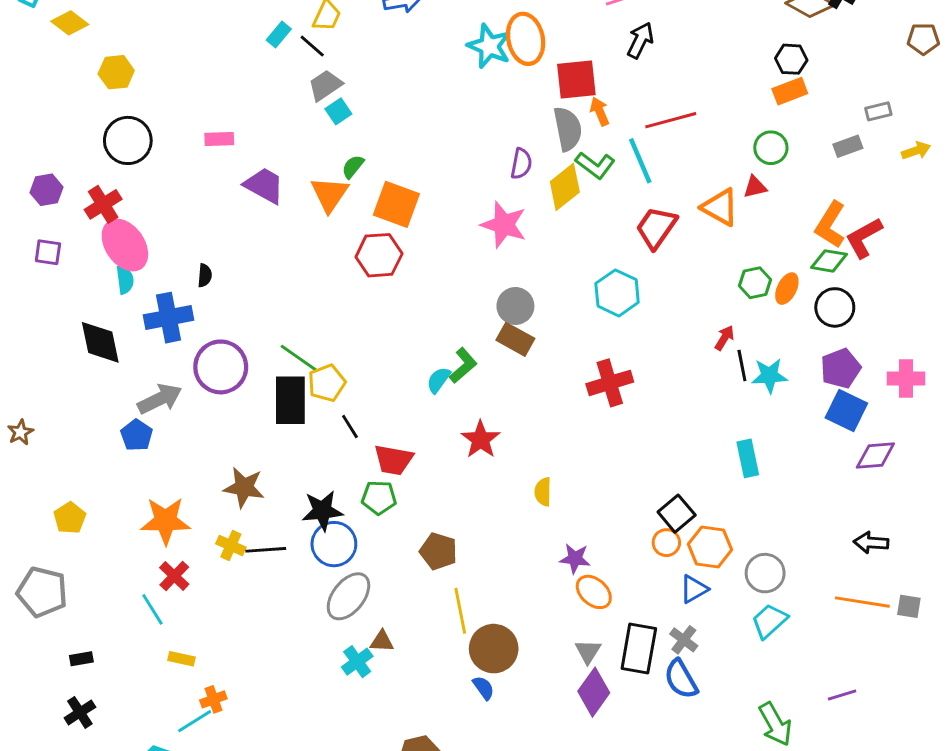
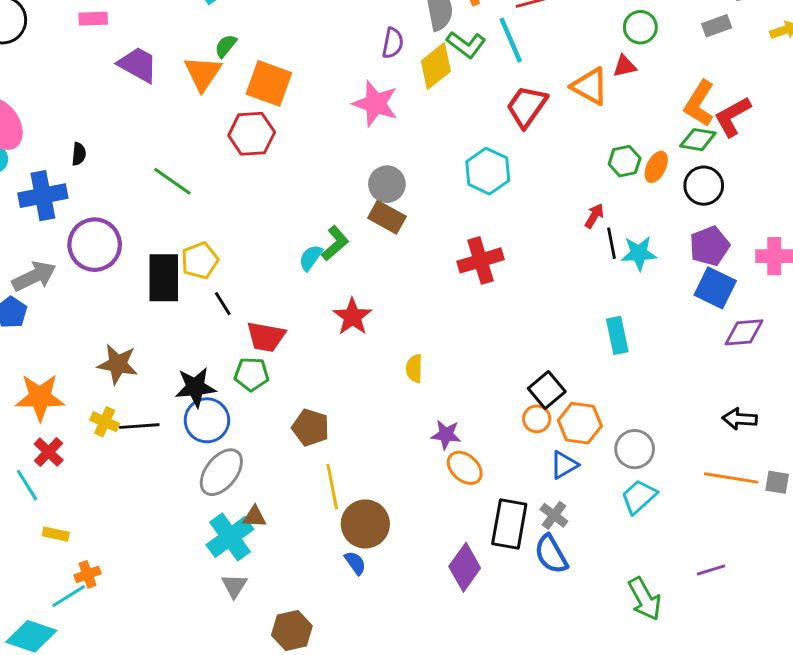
green line: (299, 358) -> (172, 181), moved
gray triangle: (588, 651) -> (234, 586), moved
cyan cross: (357, 662) -> (230, 537), size x1.5

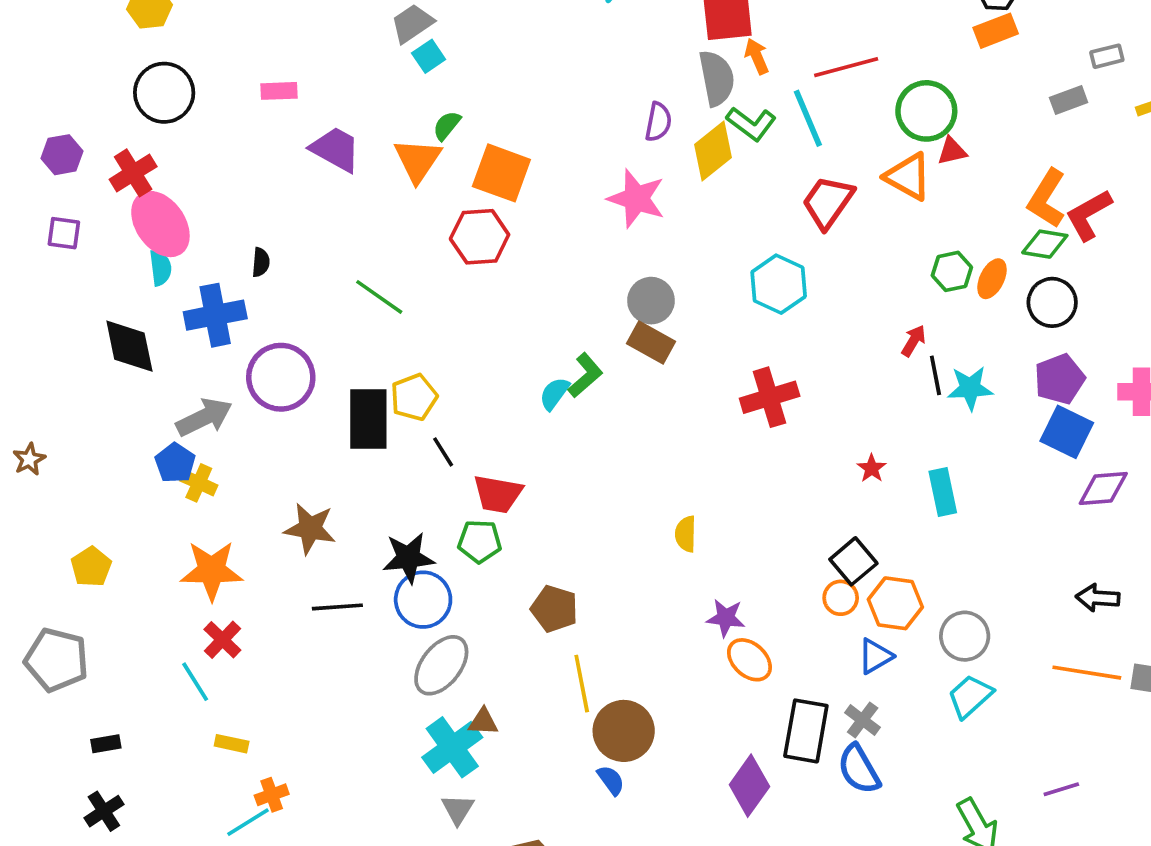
green circle: (640, 27) -> (926, 111), moved, size x1.4
red star: (352, 317) -> (872, 468), moved, size x0.6
yellow cross: (105, 422) -> (199, 483), moved

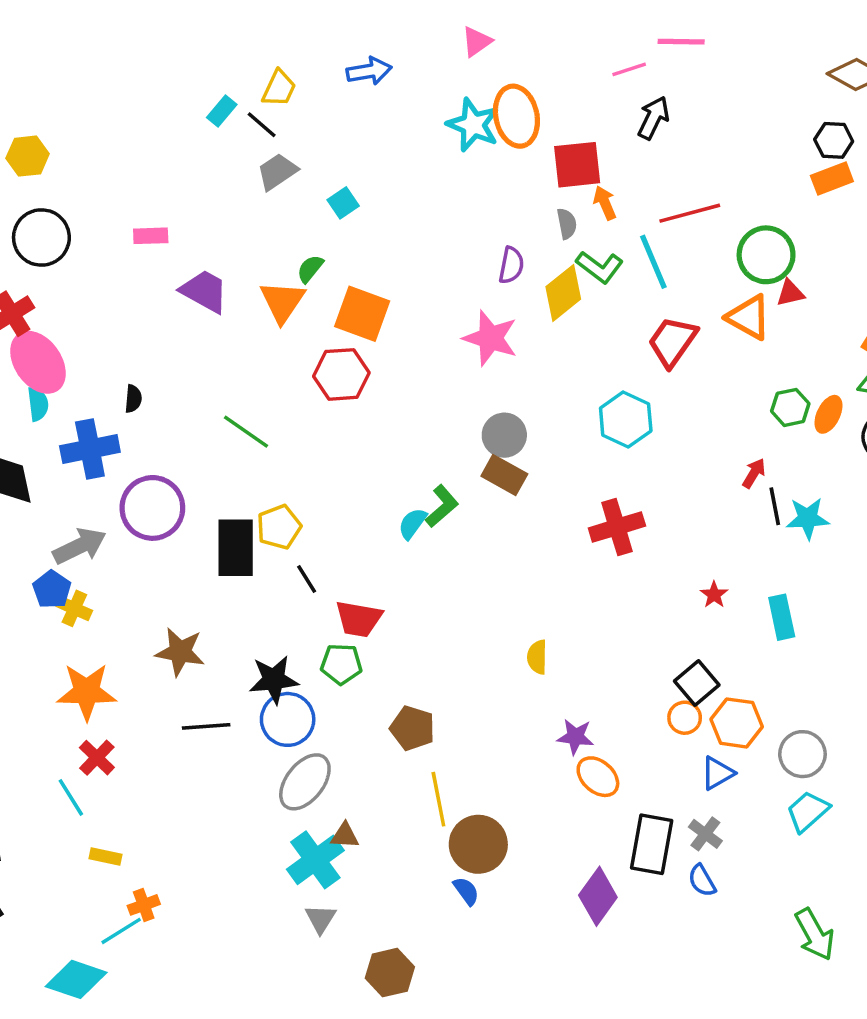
cyan square: (429, 56) -> (343, 203), moved
gray semicircle: (717, 78) -> (567, 224), size x0.6
blue semicircle: (859, 769) -> (702, 881), size x0.7

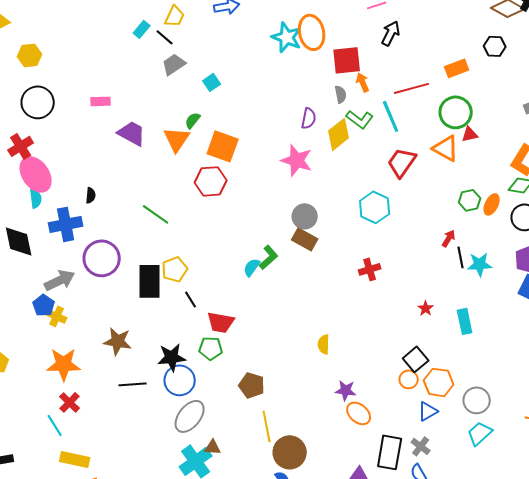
orange rectangle: (832, 179) -> (457, 68), moved
red cross: (617, 527) -> (370, 269), size x0.7
yellow rectangle: (106, 856) -> (75, 459), size x1.6

